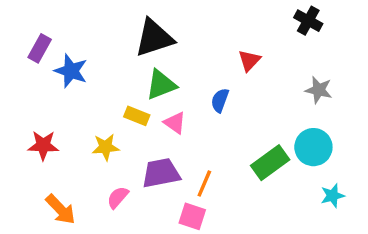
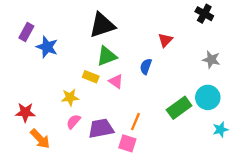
red star: (43, 145) -> (25, 112), moved
purple trapezoid: (161, 173) -> (101, 128), moved
pink semicircle: (118, 197) -> (73, 122), moved

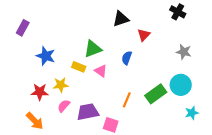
black triangle: (102, 25) -> (121, 19), moved, size x0.7
blue star: (47, 47) -> (46, 56), moved
red star: (25, 112) -> (40, 92), moved
orange line: (135, 122) -> (127, 100), moved

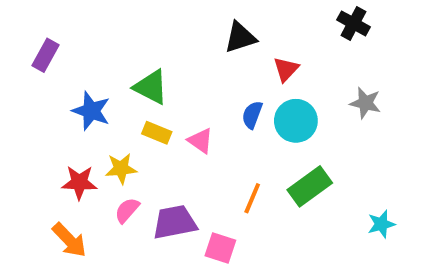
green triangle: (93, 49) -> (151, 87), moved, turned 48
cyan circle: (181, 85) -> (296, 121), moved

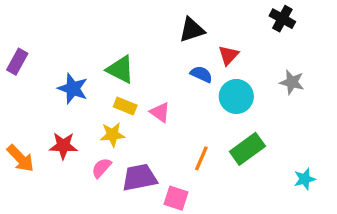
purple rectangle: (46, 55) -> (17, 62), moved
blue semicircle: (252, 115) -> (201, 74), moved, turned 95
yellow star: (121, 169) -> (112, 135), moved
orange arrow: (69, 240) -> (20, 158), moved

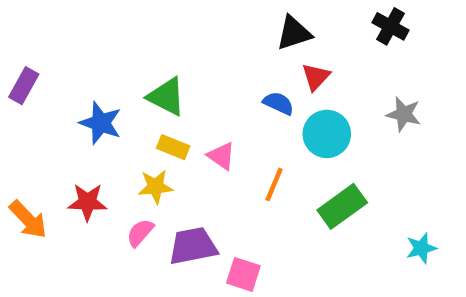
black triangle: (192, 30) -> (294, 33), moved
orange line: (201, 158) -> (274, 184), moved

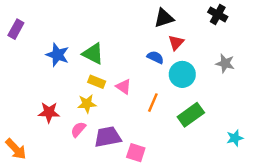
purple rectangle: (24, 86) -> (16, 29), moved
blue star: (101, 123) -> (57, 55), moved
orange arrow: (28, 220) -> (16, 149), moved

